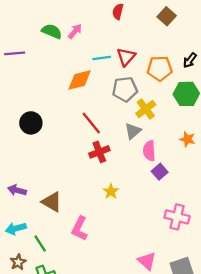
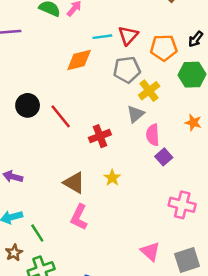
red line: (91, 123) -> (61, 116), moved
brown triangle: (52, 202) -> (74, 183), moved

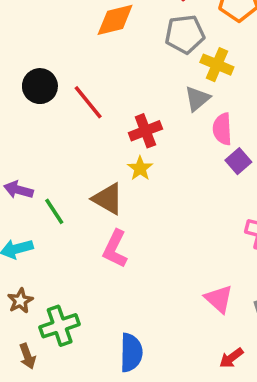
yellow cross: (149, 91) -> (217, 65), turned -30
yellow star: (112, 178) -> (140, 168), moved
green line: (37, 233) -> (54, 211), moved

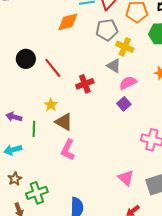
gray triangle: (197, 99) -> (114, 66), turned -49
pink semicircle: (222, 129) -> (128, 83), turned 66
purple square: (238, 161) -> (124, 104), moved
yellow star: (140, 168) -> (51, 105), moved
green line: (54, 211) -> (34, 129), turned 35

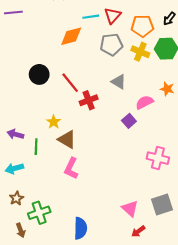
yellow cross: (125, 47) -> (140, 52), moved
black circle: (26, 59) -> (39, 74), moved
red line: (53, 68) -> (70, 83), moved
pink semicircle: (128, 83) -> (144, 102), moved
pink triangle: (126, 178) -> (130, 209), moved

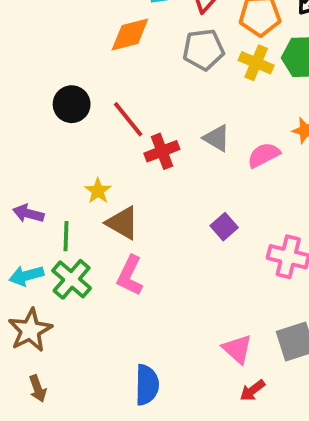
gray triangle: (119, 82) -> (217, 138), moved
purple square: (129, 121) -> (224, 227), moved
brown star: (16, 198) -> (30, 330), size x1.6
green cross: (39, 213) -> (72, 279), moved, turned -30

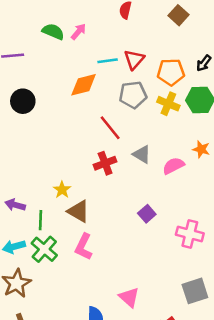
black circle: (72, 104) -> (23, 101), moved
red line: (128, 119) -> (110, 128), moved
pink triangle: (237, 349) -> (129, 297), moved

